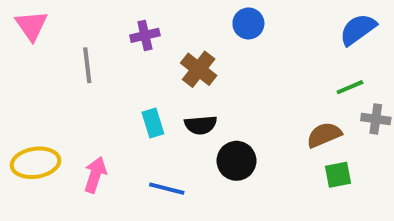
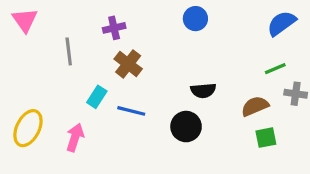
brown cross: (199, 69) -> (128, 64), moved
cyan rectangle: (153, 123) -> (97, 97), moved, turned 50
black semicircle: (201, 125) -> (203, 91), moved
yellow ellipse: (35, 163) -> (28, 128), turned -54
blue line: (167, 189) -> (131, 111), moved

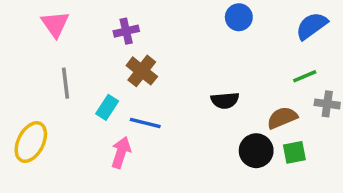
blue circle: (195, 19) -> (239, 17), moved
pink triangle: (25, 20) -> (55, 24), moved
gray line: (69, 51) -> (65, 83), moved
black circle: (186, 127) -> (256, 151), moved
pink arrow: (75, 138) -> (121, 152), moved

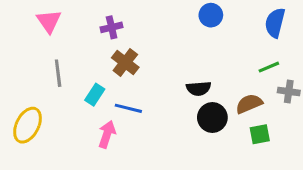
blue semicircle: (312, 26) -> (275, 23), turned -40
black circle: (256, 151) -> (212, 117), moved

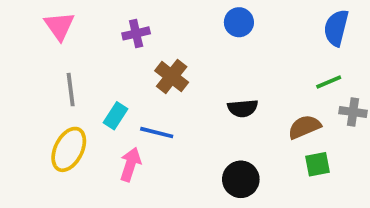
blue circle: (211, 15) -> (239, 22), moved
brown cross: (125, 62) -> (172, 76), moved
black circle: (212, 117) -> (241, 179), moved
yellow ellipse: (28, 125) -> (69, 149), moved

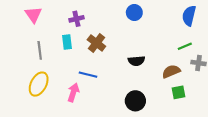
cyan rectangle: (116, 116) -> (67, 42), moved, turned -40

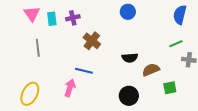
cyan rectangle: (67, 42) -> (52, 19), moved
brown semicircle: (171, 71) -> (151, 70), moved
yellow ellipse: (39, 84) -> (30, 94), moved

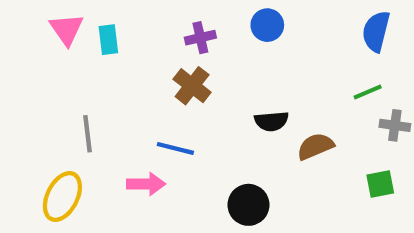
purple cross: (73, 18) -> (200, 38), moved
gray line: (38, 48) -> (88, 134), moved
pink arrow: (70, 88) -> (146, 184), turned 72
green square: (170, 88) -> (380, 184), moved
black circle: (129, 96) -> (248, 205), moved

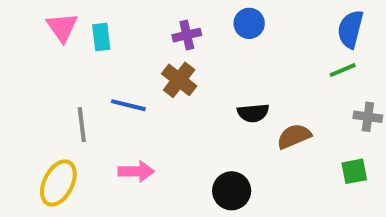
green line: (368, 92) -> (343, 70), moved
blue line: (175, 148) -> (128, 105), moved

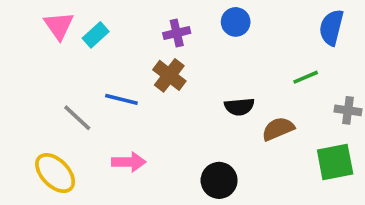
cyan rectangle: (101, 37) -> (96, 35), turned 55
green line: (343, 70) -> (306, 77), moved
gray line: (82, 125) -> (77, 118), turned -40
green square: (354, 171) -> (335, 162), size x1.5
yellow ellipse: (58, 183) -> (55, 173), turned -72

